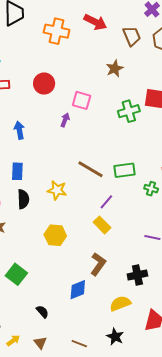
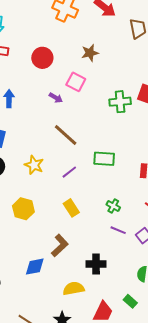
brown star: (115, 69) -> (90, 53), moved
purple arrow: (65, 120) -> (56, 98), turned 88
brown line: (90, 169) -> (66, 135), moved
green cross: (151, 189) -> (113, 206), moved
purple line: (106, 202) -> (69, 172), moved

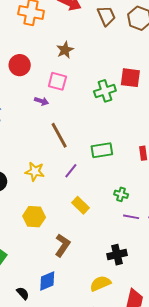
brown line: (66, 135) -> (59, 135), turned 32
brown L-shape: (60, 245) -> (62, 245), moved
blue diamond: (35, 267) -> (47, 281), moved

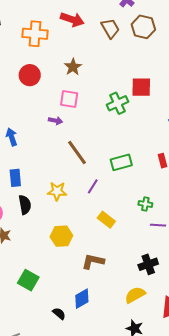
red circle: (20, 65) -> (30, 75), moved
brown L-shape: (62, 245) -> (93, 261), turned -105

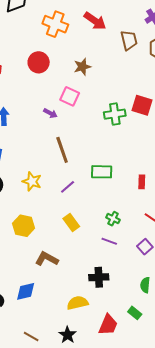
purple line: (158, 225) -> (109, 241), moved

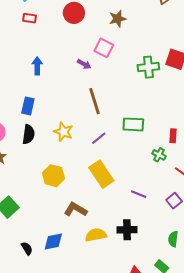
green cross: (113, 219) -> (159, 155), moved
yellow rectangle: (71, 223) -> (101, 174), size x1.5
yellow semicircle: (78, 303) -> (96, 235), moved

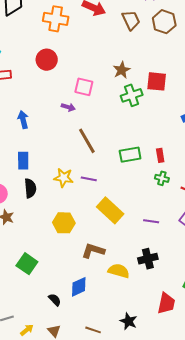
brown star: (118, 19) -> (122, 70), moved
red rectangle: (173, 136) -> (160, 155), moved
purple line: (99, 138) -> (89, 179), moved, turned 63
yellow semicircle: (96, 235) -> (119, 271), turned 40

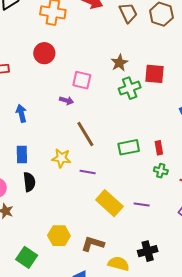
yellow star: (64, 178) -> (61, 158), moved
purple line: (151, 221) -> (142, 204), moved
yellow hexagon: (64, 223) -> (59, 236), moved

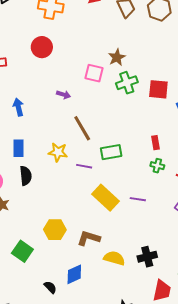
red square: (154, 74) -> (158, 89), moved
pink square: (82, 80) -> (94, 73), moved
green rectangle: (129, 147) -> (111, 152), moved
black cross: (148, 251) -> (147, 257), moved

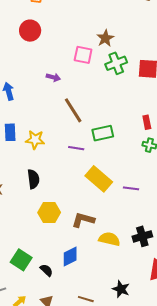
yellow star: (58, 152) -> (35, 140), moved
black semicircle: (26, 176) -> (33, 179), moved
purple line: (138, 199) -> (131, 188), moved
green square: (22, 251) -> (21, 260), moved

